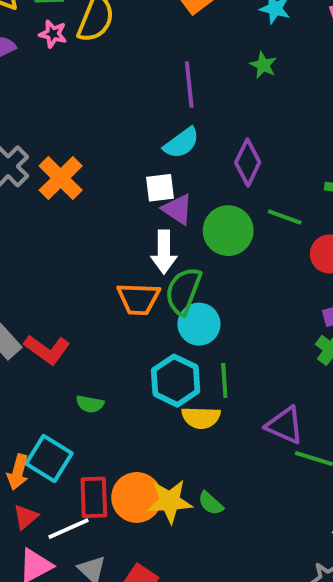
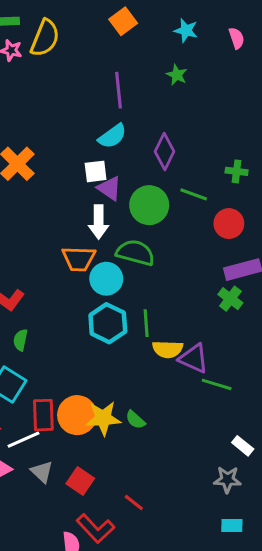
green semicircle: (183, 291) -> (135, 253), moved, turned 84
cyan circle: (199, 324) -> (106, 279), moved
green semicircle: (90, 404) -> (20, 340), moved, turned 90
yellow semicircle: (201, 418) -> (168, 349), moved

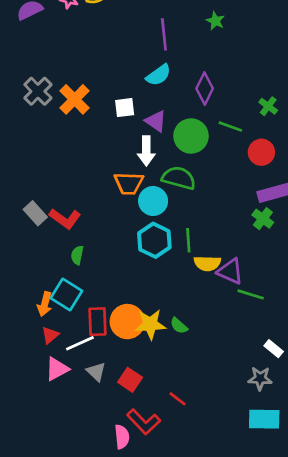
white square: (96, 171) -> (125, 108), moved
green cross: (237, 171) -> (268, 106), turned 30
cyan rectangle: (232, 525) -> (264, 419), size x1.6

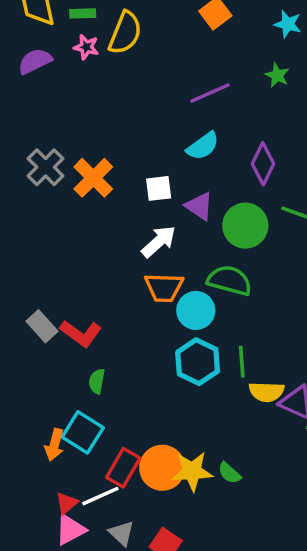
purple line: (164, 34) -> (210, 93), turned 72
white arrow: (146, 151) -> (159, 241), moved, turned -132
red rectangle: (98, 322) -> (123, 468), turned 32
red triangle: (50, 335) -> (67, 503), moved

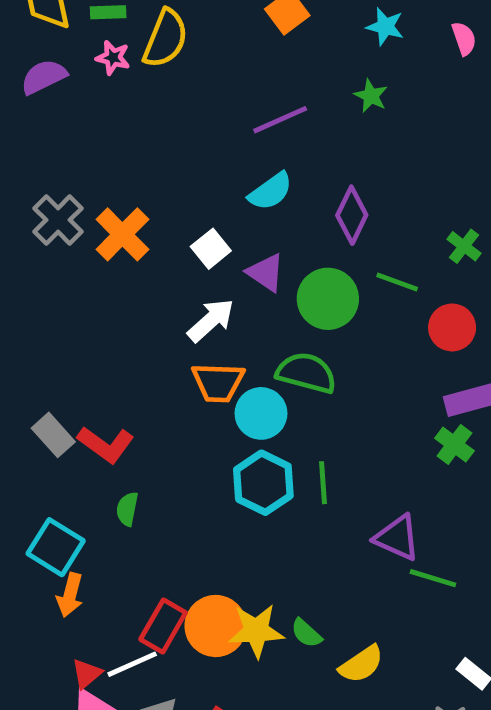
white square: (159, 188) -> (211, 249), turned -32
yellow semicircle: (267, 392) -> (361, 664), moved, turned -36
cyan square: (83, 432) -> (56, 547), moved

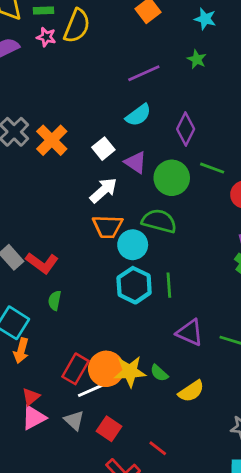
purple triangle: (397, 538) -> (190, 333), moved
white line: (132, 664) -> (92, 390), moved

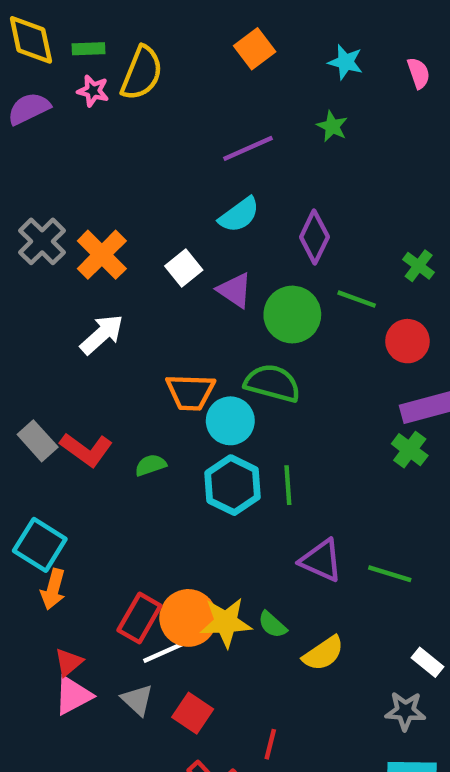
white arrow: (103, 190) -> (102, 334), moved
green semicircle: (55, 300) -> (151, 465), moved, turned 60
red line: (158, 448) -> (270, 744), turned 66

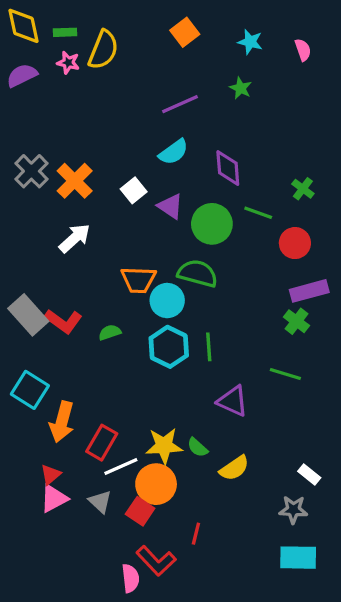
purple diamond: (314, 237) -> (228, 168), turned -30
gray rectangle: (38, 441) -> (28, 315), size x1.4
green line: (390, 574) -> (285, 374), moved
orange arrow: (53, 589) -> (62, 422), moved, size x1.4
orange circle: (188, 618) -> (156, 484), moved

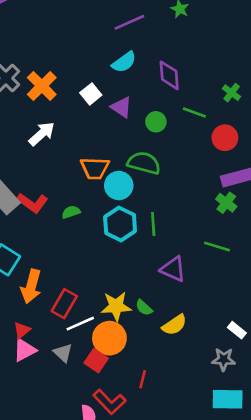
green circle: (212, 224) -> (156, 122), size x0.6

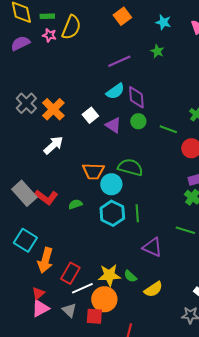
purple diamond: (169, 75) -> (136, 97), moved
green circle: (156, 122) -> (138, 121), moved
red square: (96, 361) -> (94, 316), turned -30

